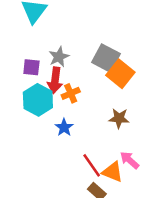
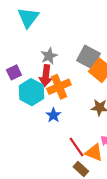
purple square: (31, 67) -> (14, 72), moved, turned -32
orange cross: (71, 93) -> (59, 87), size x1.5

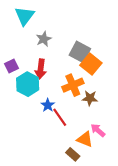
gray star: (49, 56) -> (44, 39), moved
orange cross: (59, 87) -> (73, 85), moved
red line: (76, 147) -> (60, 117), moved

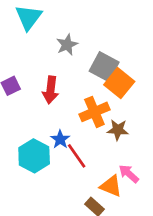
gray star: (44, 39) -> (67, 45), moved
cyan hexagon: (28, 84) -> (34, 156), moved

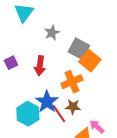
brown star: (118, 130) -> (73, 107), moved
blue star: (60, 139) -> (47, 102), size x1.6

